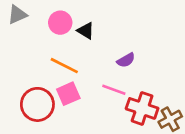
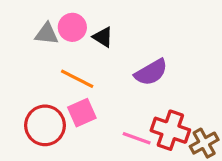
gray triangle: (17, 15) -> (47, 34), moved, turned 30
purple semicircle: (126, 60) -> (151, 72), size x1.5
pink line: (114, 90) -> (137, 138), moved

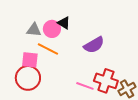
pink circle: (72, 27) -> (52, 29), moved
gray triangle: (47, 34) -> (34, 30), moved
pink square: (82, 113) -> (30, 60), moved, turned 30

